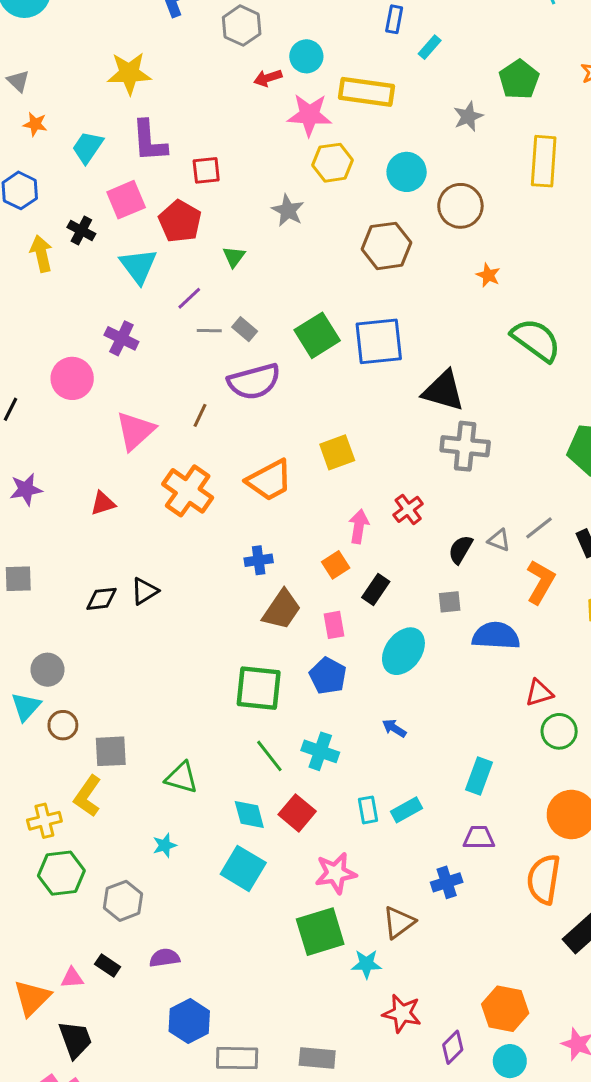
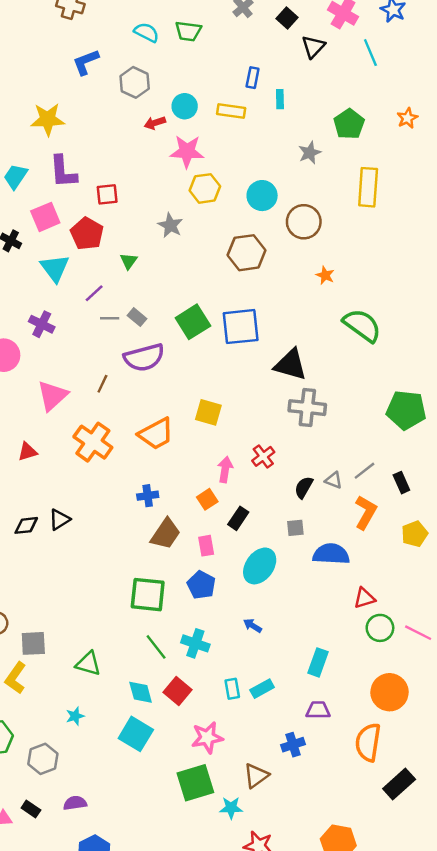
cyan rectangle: (430, 47) -> (280, 99), turned -42
yellow rectangle: (366, 92) -> (231, 111), moved, size x0.7
yellow square: (337, 452) -> (208, 412), turned 36

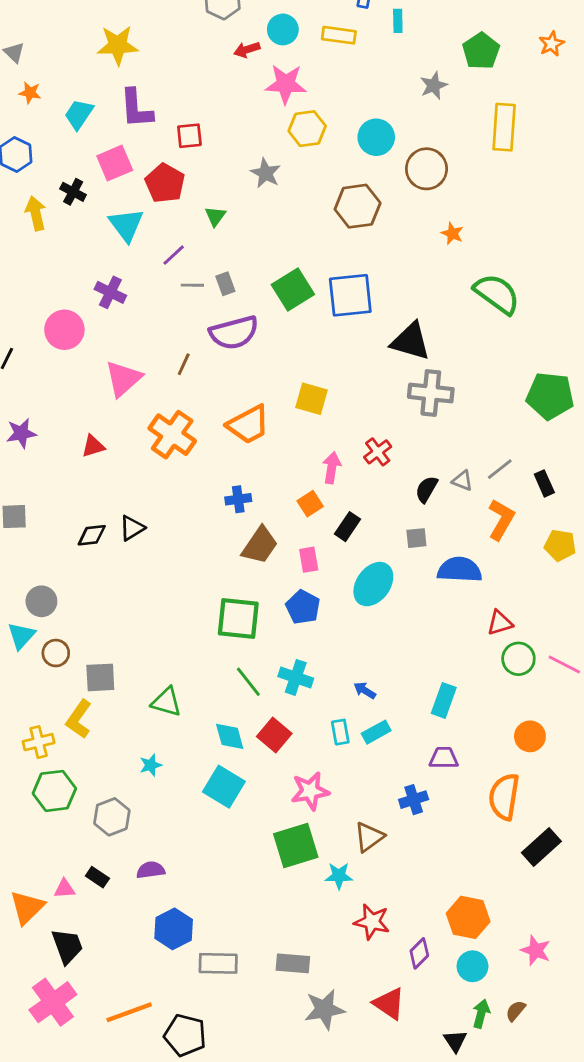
gray rectangle: (137, 317) -> (225, 284), turned 30
yellow pentagon: (415, 534) -> (560, 545), turned 30
blue arrow: (253, 626) -> (365, 690), moved
orange circle: (389, 692) -> (530, 736), size x0.7

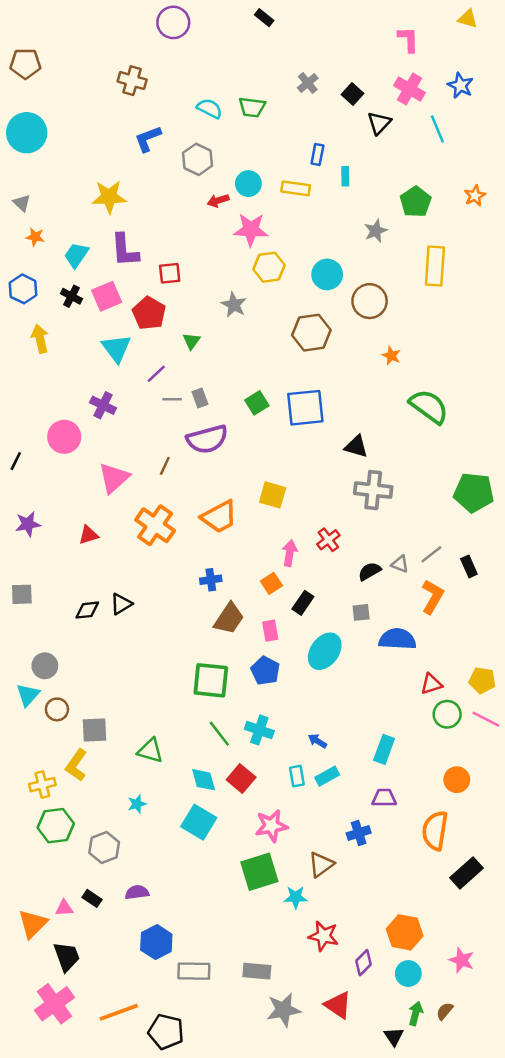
black cross: (73, 192) -> (71, 296), moved
green square: (293, 290) -> (257, 403), size x0.7
black triangle: (411, 341) -> (356, 446), size x0.7
black semicircle: (426, 489) -> (370, 571), turned 30
yellow pentagon: (560, 545) -> (482, 680), moved

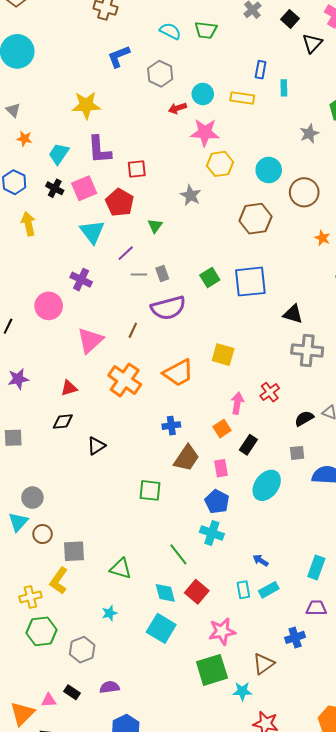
black diamond: (87, 610) -> (63, 421), moved
green square: (211, 680) -> (150, 490), moved, size x0.7
cyan cross: (259, 730) -> (212, 533), moved

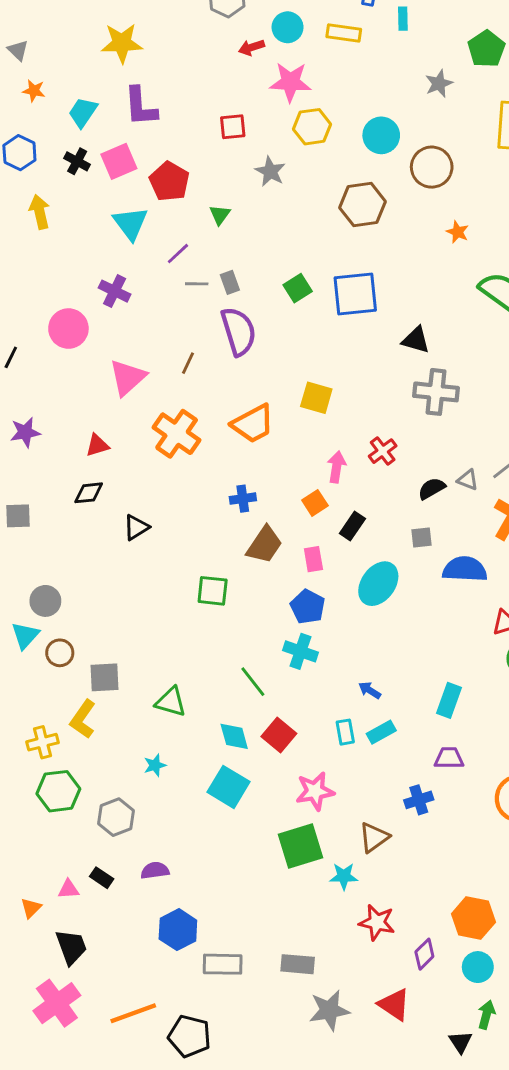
red square: (137, 169) -> (233, 127), moved
purple semicircle: (168, 308) -> (239, 331), turned -92
orange triangle: (22, 714) -> (31, 908), size x0.6

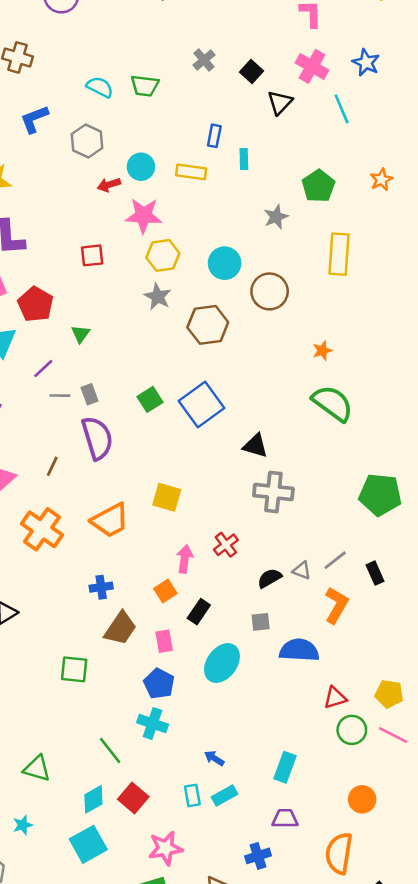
gray star: (270, 171) -> (158, 297), moved
orange star: (458, 232) -> (322, 351), moved, turned 30
blue square: (355, 294) -> (201, 405), turned -30
cyan diamond: (234, 736) -> (93, 799), turned 76
cyan square: (228, 787) -> (88, 844), turned 30

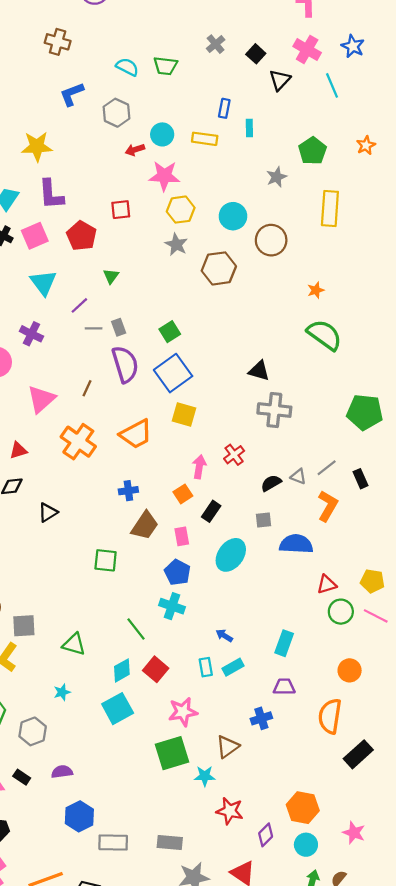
red pentagon: (36, 304) -> (82, 236), moved
blue square: (201, 405) -> (173, 373), moved

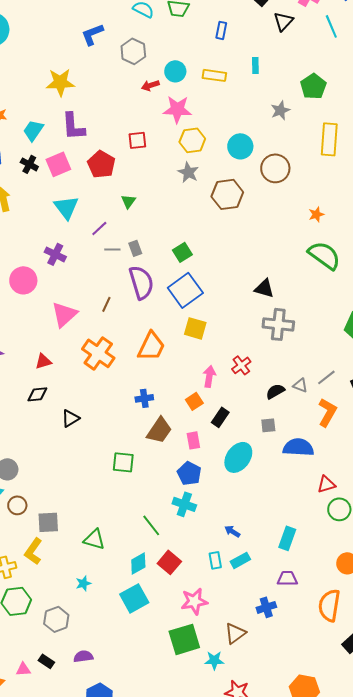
blue rectangle: (224, 108) -> (221, 30), moved
orange trapezoid: (136, 434) -> (151, 346), turned -36

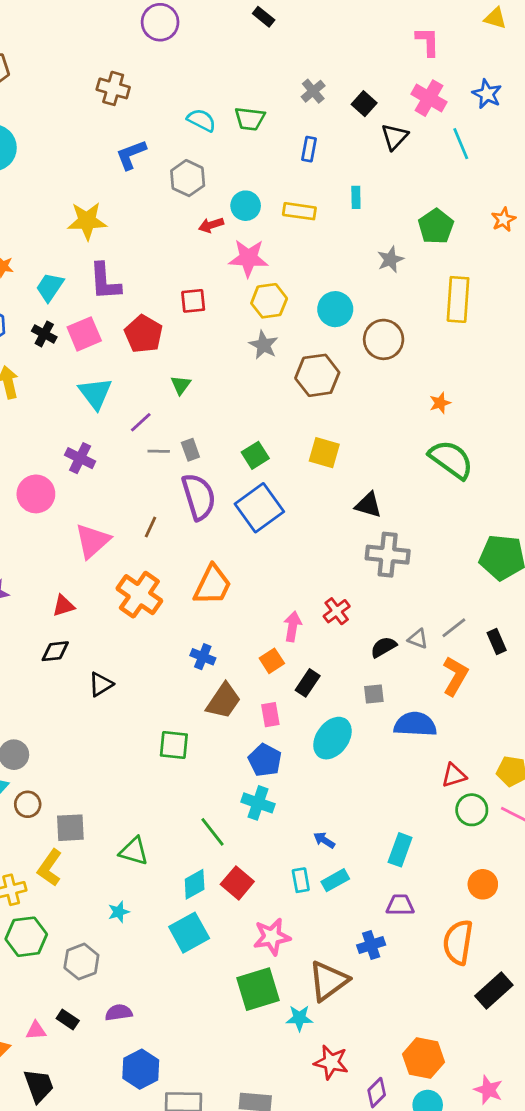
yellow square: (195, 328) -> (324, 453), moved
blue cross: (144, 398) -> (203, 657), turned 30
brown triangle: (235, 633) -> (328, 981), size x1.4

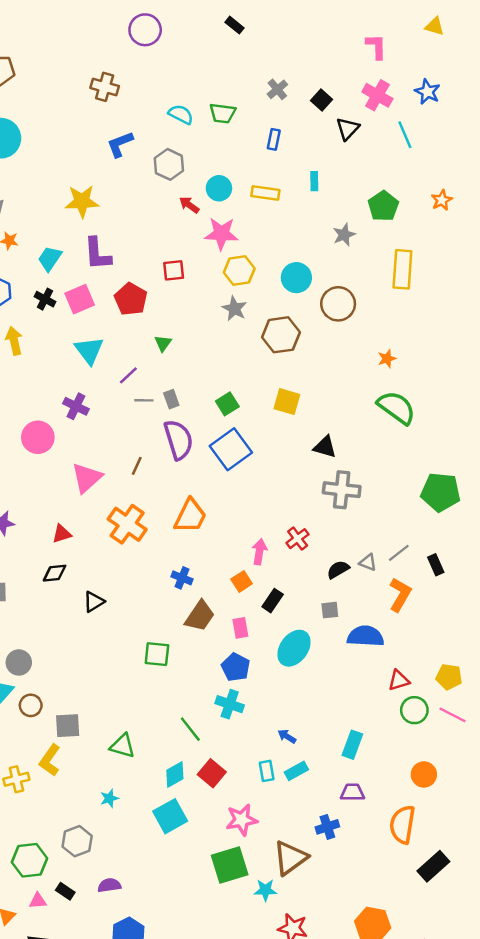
red arrow: (211, 225) -> (189, 205), turned 54
green hexagon: (26, 937) -> (29, 860), moved

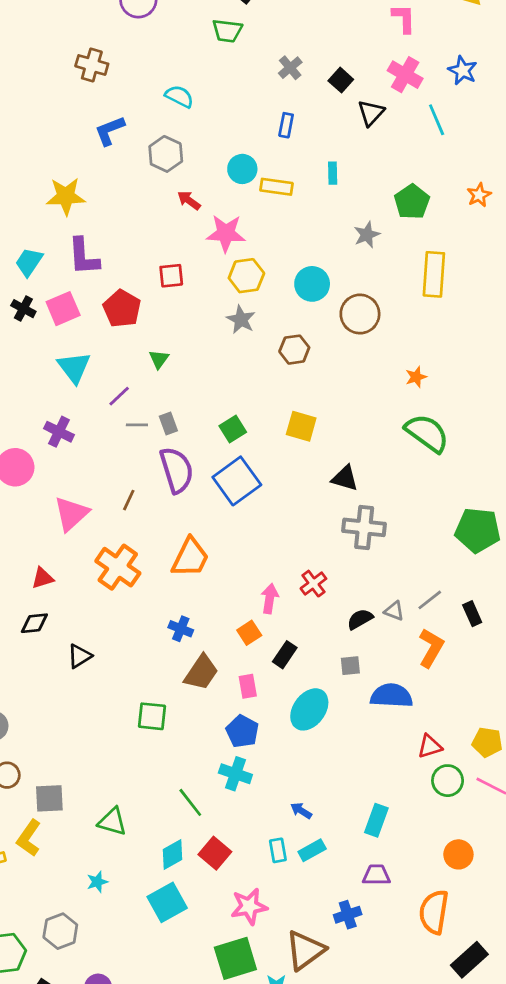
green trapezoid: (223, 113) -> (227, 31), moved
cyan circle: (219, 188) -> (242, 169), moved
brown hexagon: (281, 335) -> (294, 350), size x0.7

